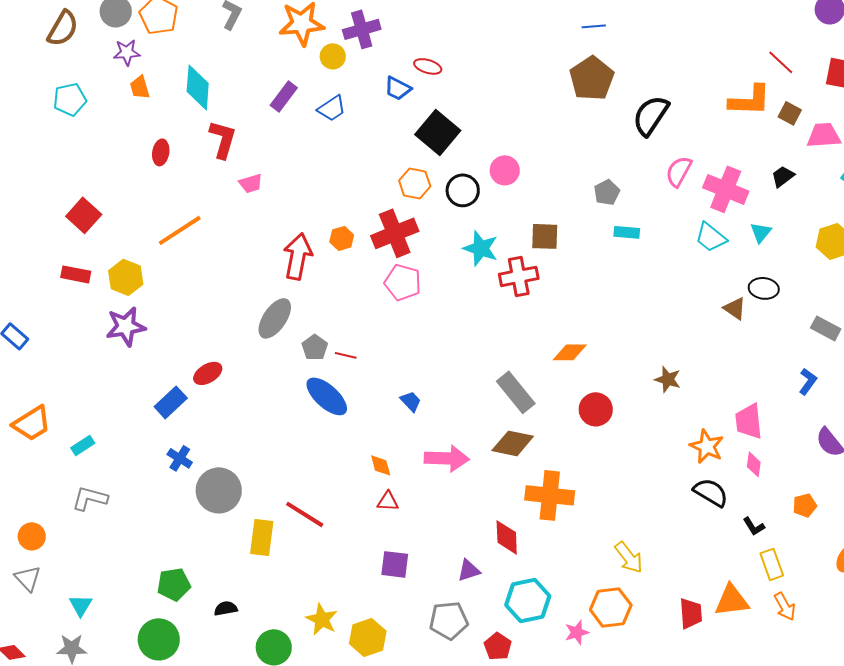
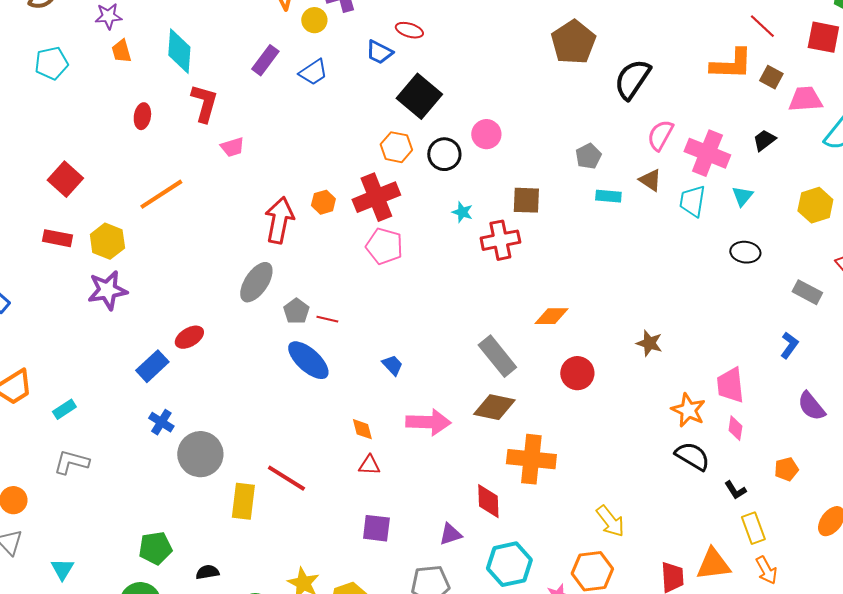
cyan trapezoid: (711, 237) -> (692, 201), turned 60
cyan star: (481, 248) -> (462, 212), size x0.6
brown triangle: (735, 308) -> (650, 180), moved

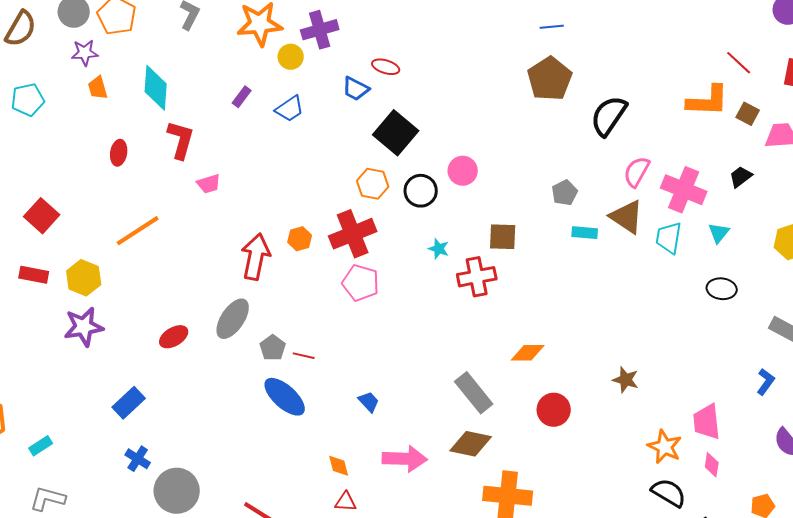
purple rectangle: (265, 60) -> (242, 97), size x0.7
brown triangle: (650, 180) -> (627, 217), size x1.5
red ellipse: (189, 337) -> (174, 337), moved

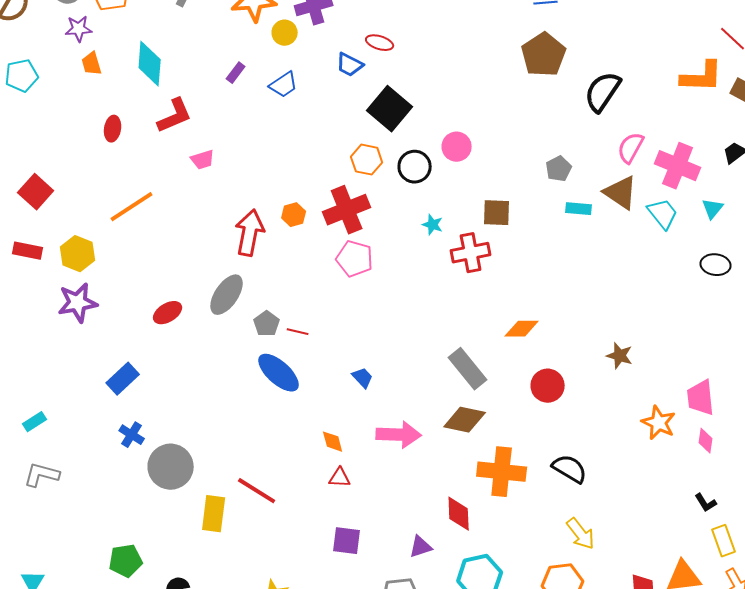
red L-shape: (181, 140) -> (175, 116), turned 51
cyan trapezoid: (669, 238) -> (663, 214), turned 132
black semicircle: (669, 493) -> (570, 469), moved

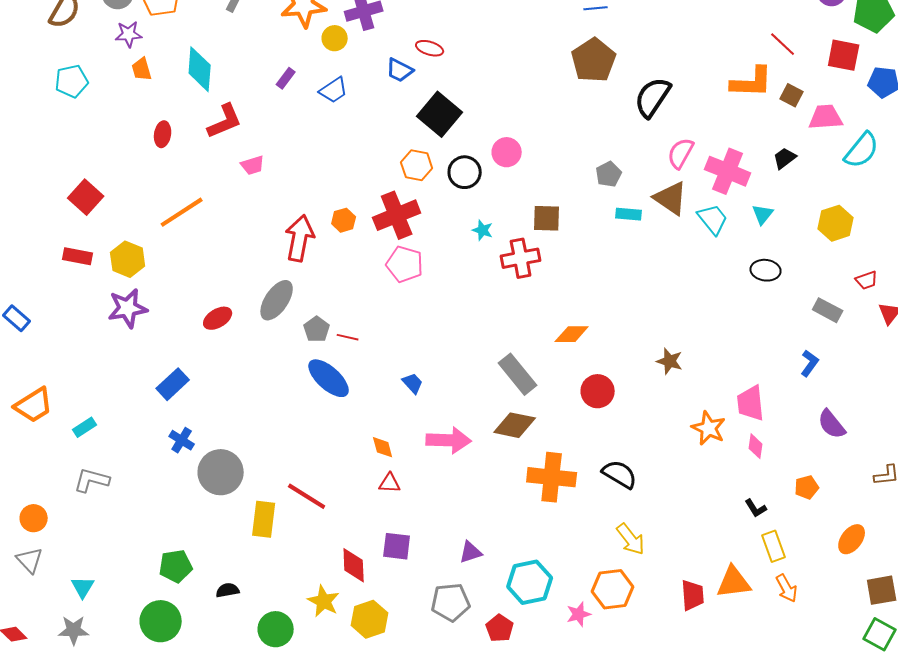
red diamond: (459, 514) -> (354, 565), moved

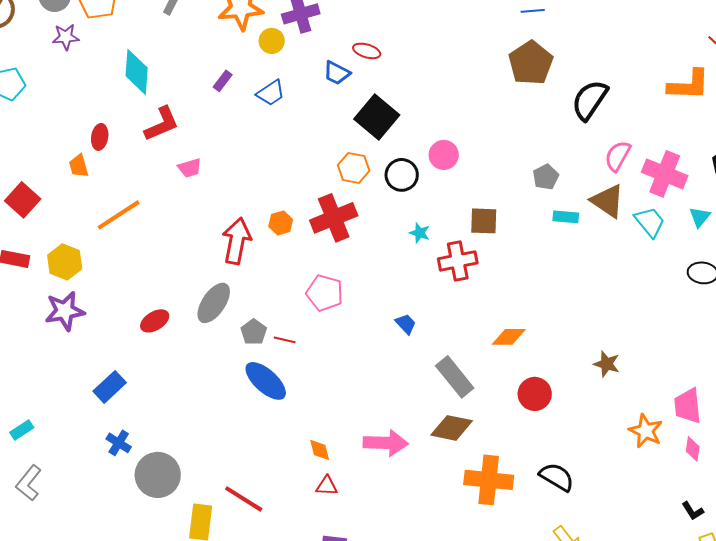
orange trapezoid: (142, 69) -> (79, 166), moved
pink pentagon: (405, 264) -> (325, 293), moved
blue trapezoid: (413, 383) -> (406, 324), moved
gray L-shape: (92, 480) -> (29, 483), turned -66

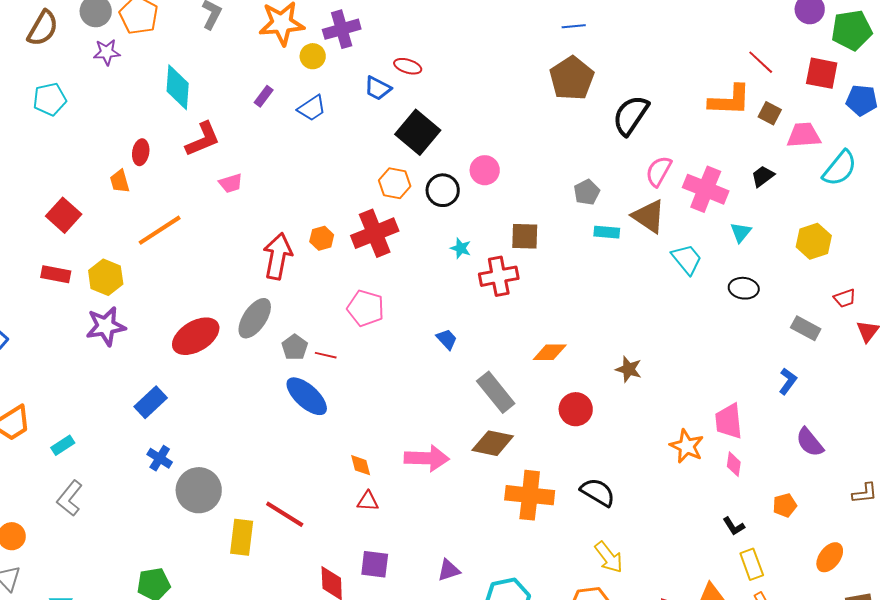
cyan trapezoid: (650, 222) -> (687, 259), moved
red ellipse: (155, 321) -> (196, 336), size x1.6
brown star: (607, 364) -> (629, 369), moved

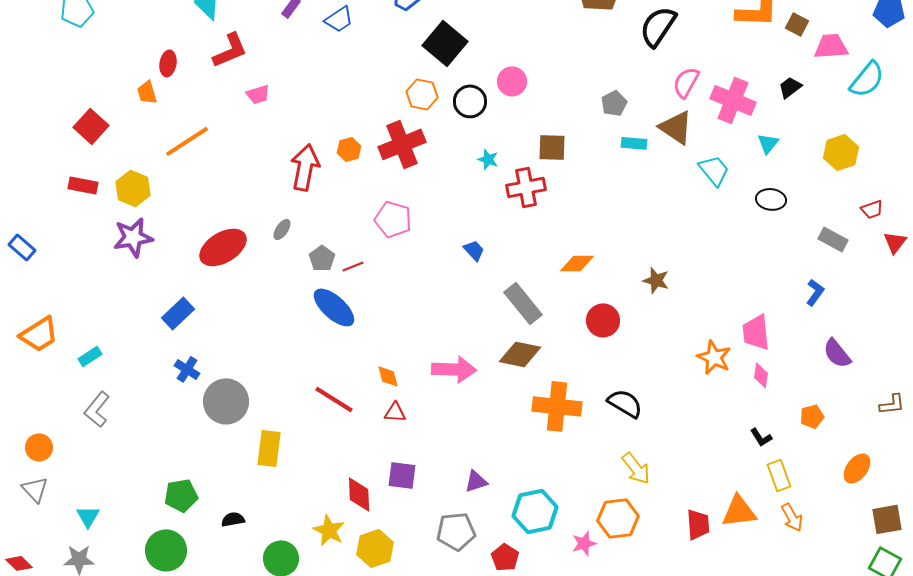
gray ellipse: (255, 318) -> (282, 229), size x0.5
red line: (326, 355) -> (353, 266), turned -35
red line: (285, 514) -> (334, 399), moved

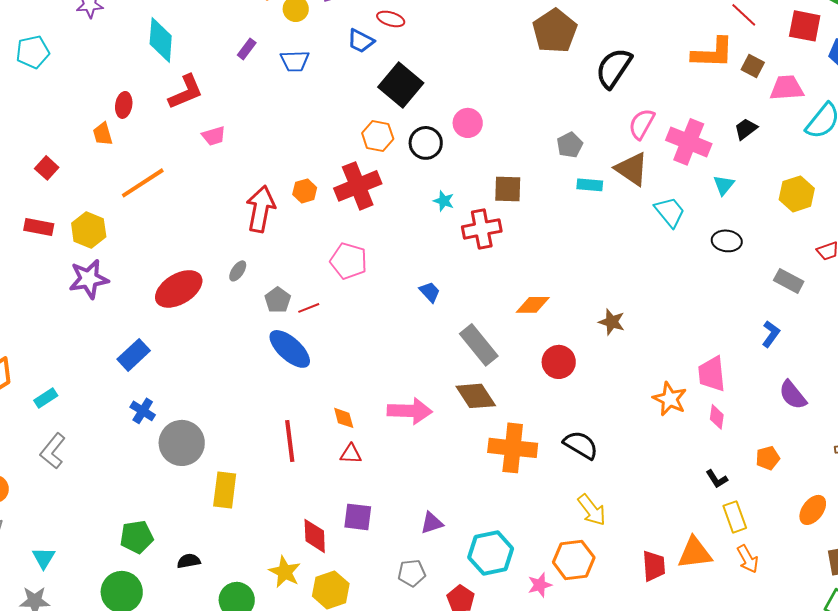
blue trapezoid: (339, 19) -> (295, 61), turned 32
red square: (91, 126) -> (47, 168), size x0.7
brown diamond: (520, 354) -> (476, 396), turned 45
red line: (334, 399) -> (290, 441), turned 51
gray pentagon: (456, 531) -> (412, 573), size x0.7

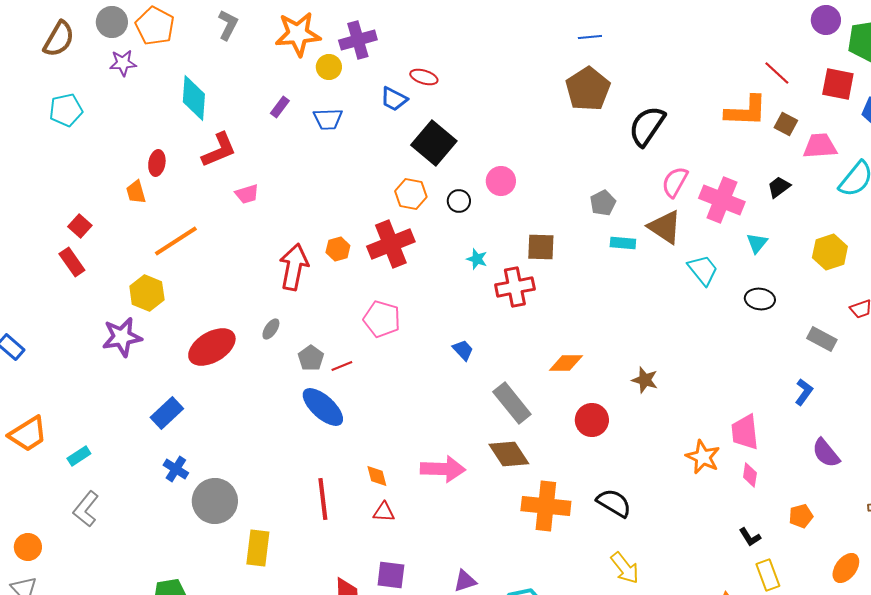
black circle: (426, 143) -> (459, 201), size x0.7
red rectangle: (39, 227) -> (72, 262), moved, turned 44
yellow hexagon: (89, 230) -> (147, 293), moved

